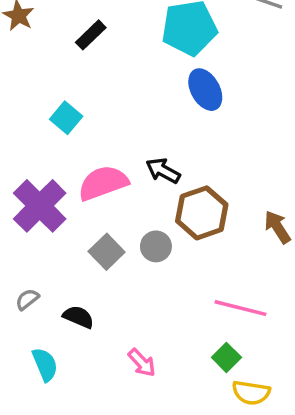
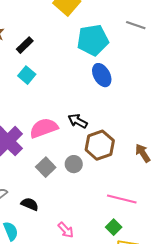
black rectangle: (91, 35) -> (25, 45), moved
cyan square: (66, 118) -> (27, 75), moved

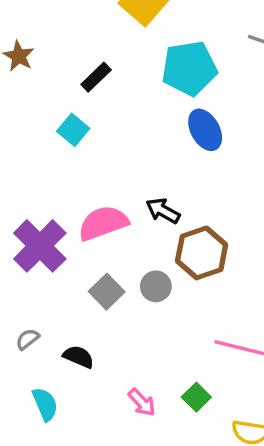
black rectangle: (25, 45) -> (96, 77), moved
green square: (114, 227) -> (196, 397), moved

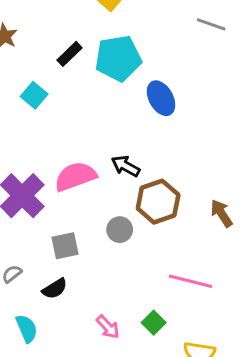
cyan pentagon: (189, 68) -> (118, 58), moved
cyan square: (73, 130) -> (34, 95), moved
gray square: (107, 292) -> (65, 246), moved, turned 32
black semicircle: (78, 357) -> (55, 289), turned 125

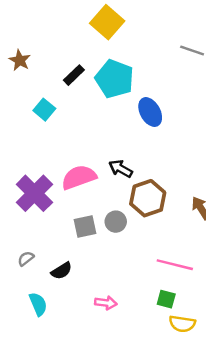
cyan pentagon: (118, 58) -> (114, 79), turned 30
gray square: (65, 246) -> (85, 227), moved
green square: (154, 323) -> (166, 299), moved, turned -30
pink arrow: (108, 327) -> (106, 303), turned -40

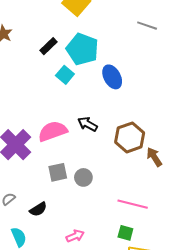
cyan square: (44, 110) -> (65, 75), moved
brown hexagon: (148, 198) -> (130, 137), moved
gray circle: (116, 222) -> (83, 177), moved
pink arrow: (106, 303) -> (75, 236), turned -30

